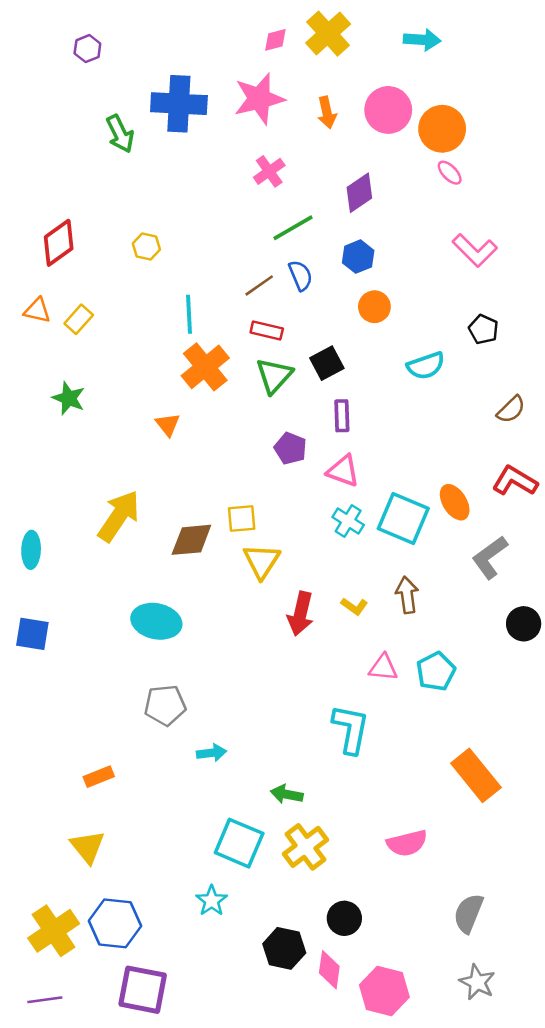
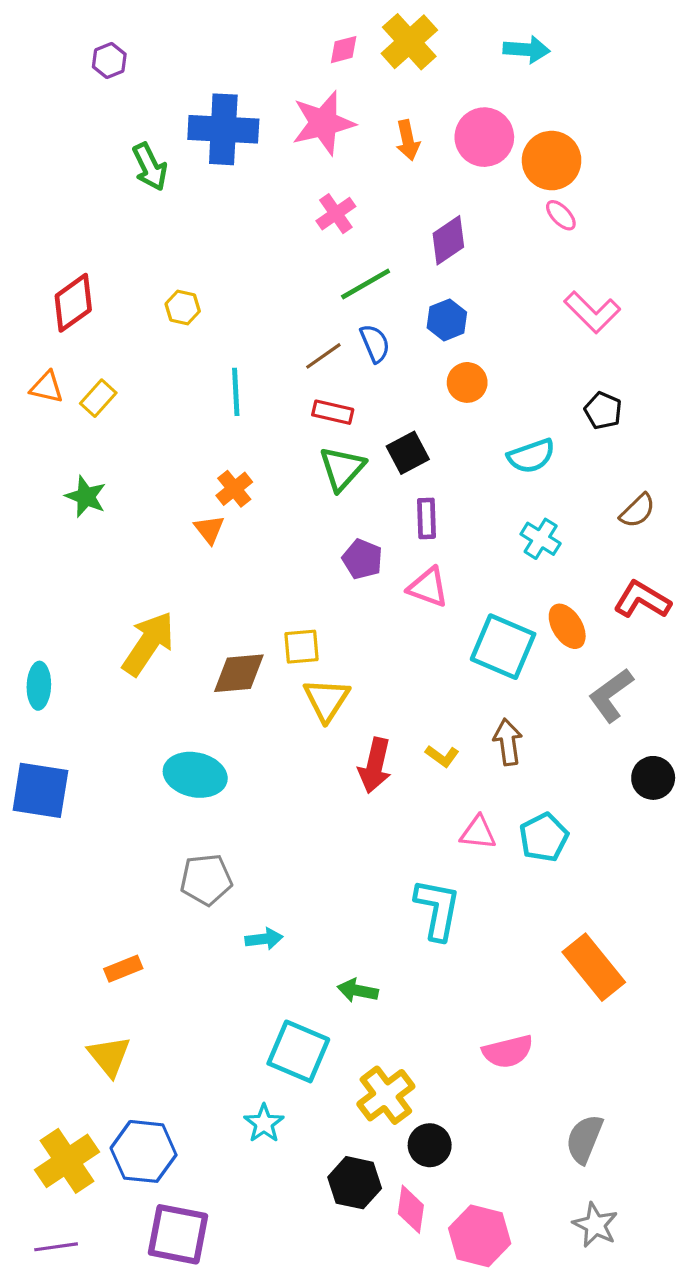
orange cross: (205, 367) -> (234, 489), moved, size x0.6
cyan cross: (348, 521) -> (541, 539), moved
blue square: (32, 634) -> (40, 790), size x1.4
yellow cross: (306, 847) -> (386, 1095), moved

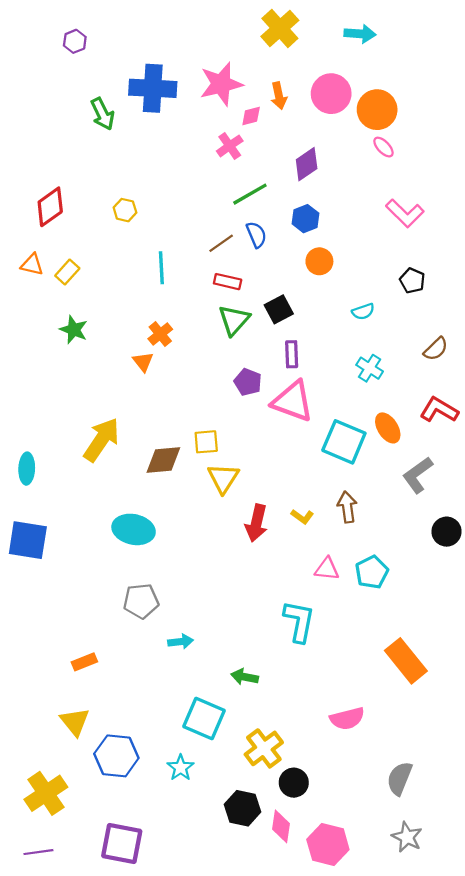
pink diamond: (344, 50) -> (251, 116), moved
cyan semicircle: (531, 456) -> (363, 312), size x0.7
green star: (86, 497) -> (74, 330), moved
pink triangle: (428, 587) -> (293, 401), size x1.5
blue hexagon: (144, 1151) -> (116, 756), moved

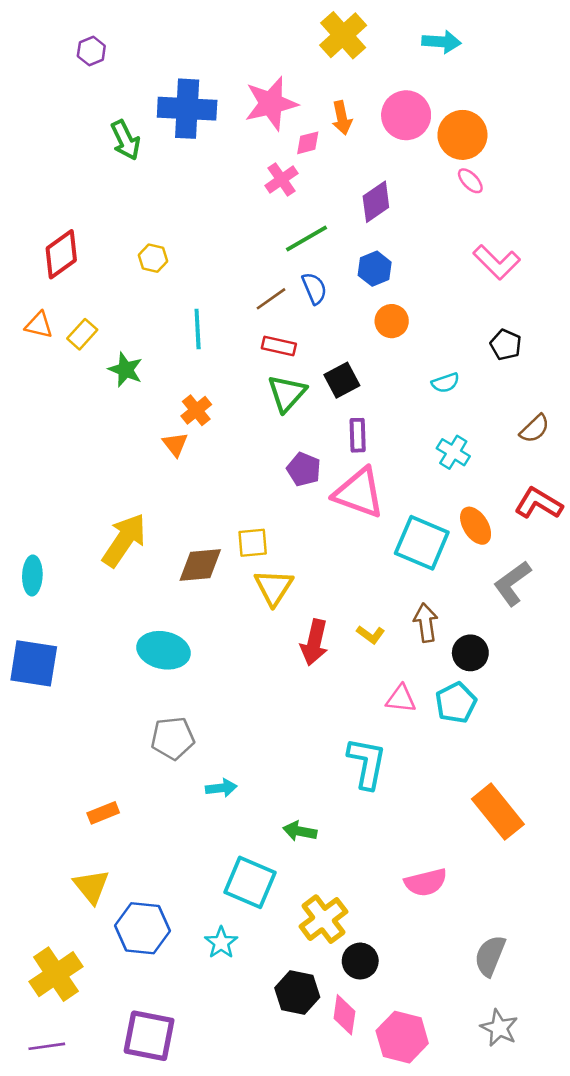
green star: (74, 330) -> (125, 370), moved
black circle: (447, 532) -> (470, 653), moved

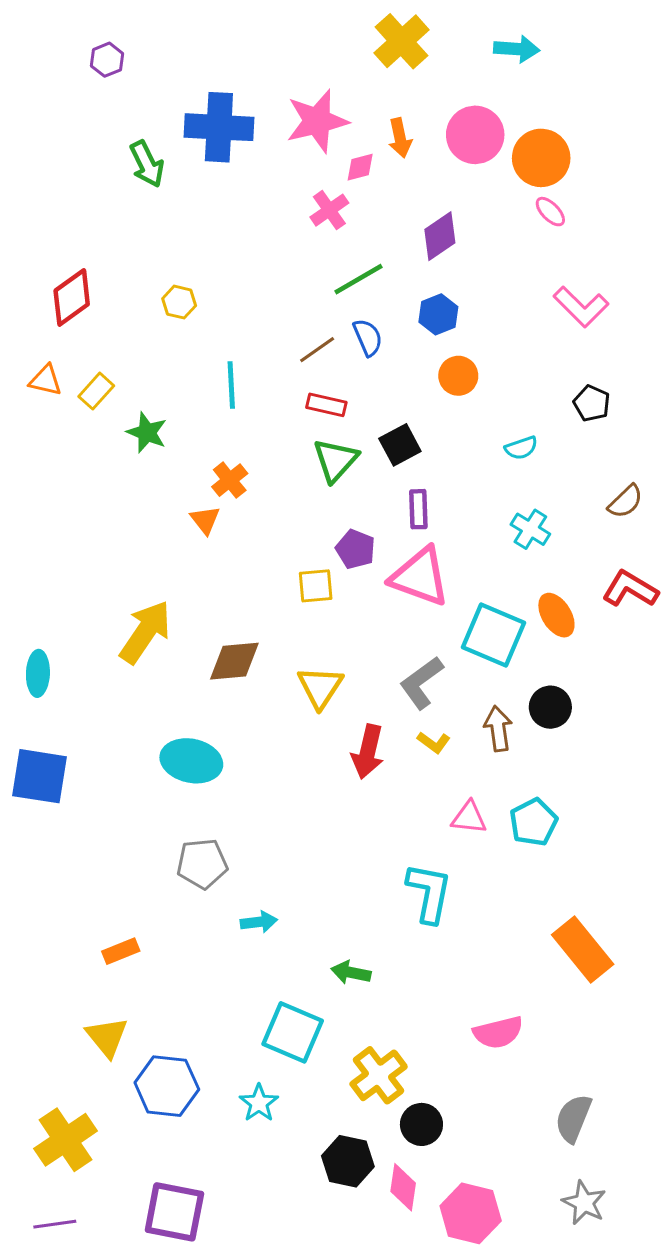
yellow square: (253, 543) -> (316, 586), moved
gray L-shape: (512, 583) -> (421, 683), moved
black circle: (470, 653) -> (550, 707), moved

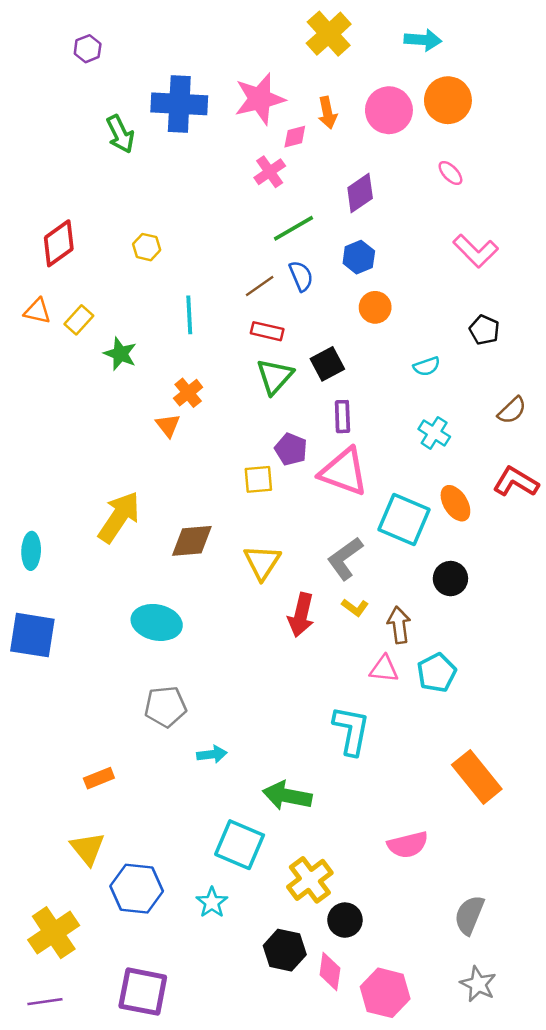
orange circle: (541, 158) -> (448, 100), moved
brown arrow: (498, 729) -> (399, 625), moved
green arrow: (351, 973) -> (287, 796), size x1.5

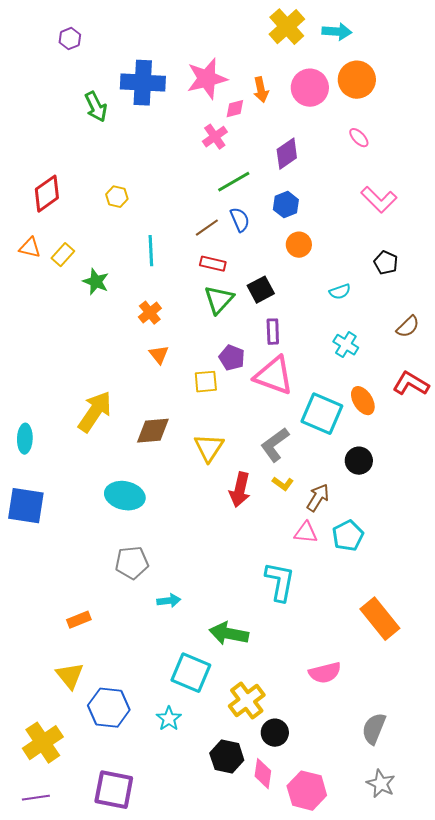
yellow cross: (329, 34) -> (287, 27), moved
orange triangle: (168, 425) -> (159, 355), moved
brown arrow: (399, 625) -> (318, 498), turned 40

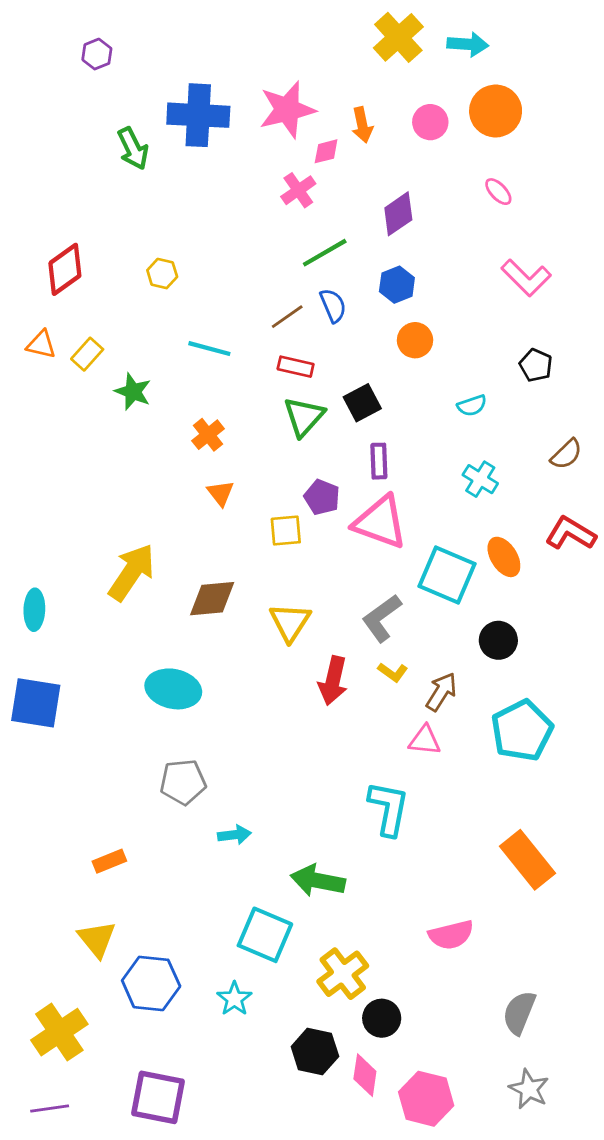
pink circle: (310, 88) -> (430, 122), size x0.7
cyan line: (151, 251) -> (209, 349), turned -72
cyan pentagon: (348, 536) -> (522, 731), moved, size x1.4

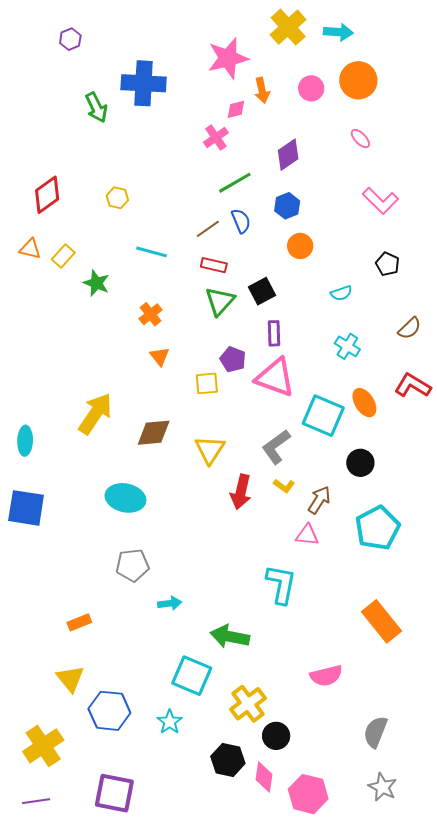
pink star: (287, 110) -> (228, 58), moved

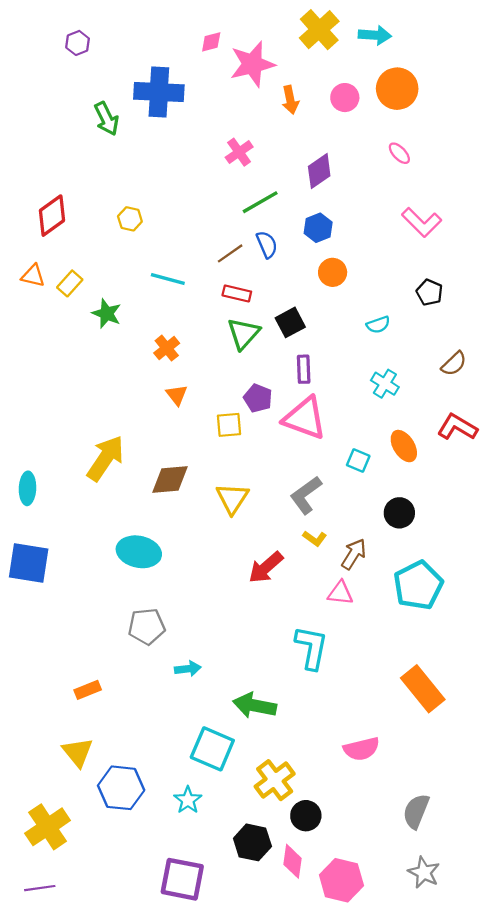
pink diamond: (236, 109) -> (211, 42), moved
cyan square: (323, 416) -> (358, 461), size x0.5
red arrow: (241, 492) -> (266, 567), moved, turned 36
purple square: (114, 793) -> (182, 879), moved

